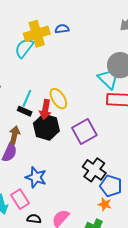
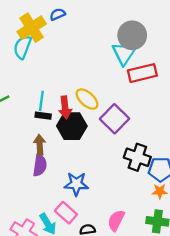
cyan triangle: (109, 79) -> (124, 53), turned 35
yellow ellipse: (58, 99) -> (87, 99), moved

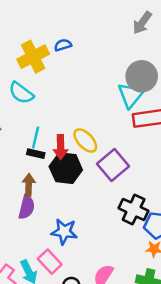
cyan semicircle: (22, 47) -> (21, 93), moved, turned -80

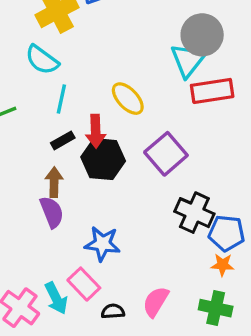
cyan line: (36, 137) -> (61, 99), moved
yellow ellipse: (85, 141) -> (128, 99), moved
black rectangle: (36, 154) -> (63, 140), turned -42
purple semicircle: (27, 207) -> (52, 212), turned -35

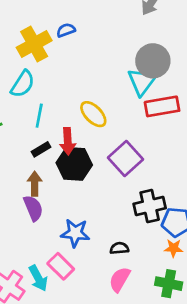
cyan semicircle: (42, 60) -> (23, 84), turned -92
black cross: (194, 213) -> (150, 206), turned -36
black semicircle: (113, 311) -> (119, 248), moved

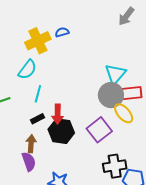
gray circle: (153, 61) -> (111, 95), moved
yellow ellipse: (93, 114) -> (124, 113), moved

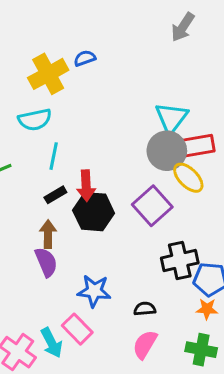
cyan semicircle: (27, 70) -> (35, 120), turned 45

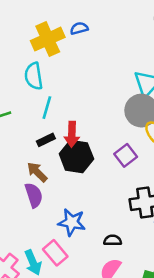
cyan semicircle: (35, 120) -> (34, 76), turned 88
purple square: (152, 206) -> (126, 155), size x0.7
brown arrow: (48, 234) -> (37, 172), turned -50

